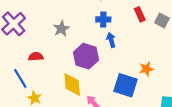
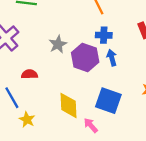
purple hexagon: (86, 56) -> (85, 57), moved
blue square: (126, 85) -> (108, 101), moved

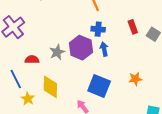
gray star: (58, 44) -> (57, 52), moved
yellow diamond: (69, 105) -> (50, 87), moved

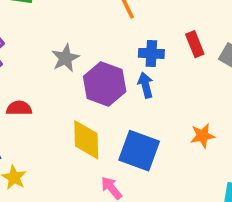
blue cross: (98, 29) -> (151, 53), moved
gray star: (57, 52) -> (65, 58), moved
yellow diamond: (50, 87) -> (86, 140), moved

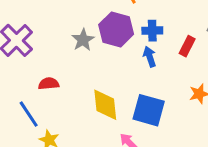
red rectangle: (195, 44) -> (187, 46), moved, turned 54
purple hexagon: (105, 84) -> (116, 29), moved

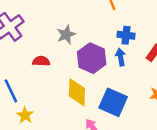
purple hexagon: (116, 29) -> (92, 58), moved
red semicircle: (49, 84) -> (41, 61), moved

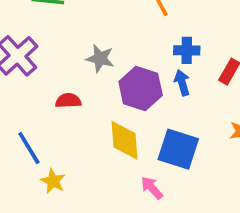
gray star: (66, 35) -> (100, 58), turned -30

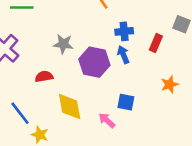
yellow diamond: (125, 140) -> (70, 107), moved
blue square: (178, 149) -> (126, 102), size x0.6
pink arrow: (152, 188) -> (107, 120), moved

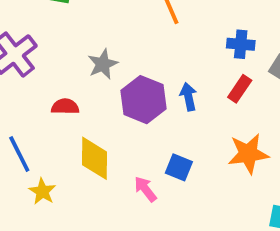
blue cross: (124, 31) -> (241, 44), moved
gray star: (63, 44) -> (103, 64), turned 30
orange star: (170, 84) -> (248, 154), size x1.5

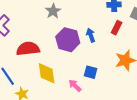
gray star: (103, 64) -> (53, 11), moved
red semicircle: (65, 107) -> (28, 49), size x1.6

